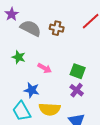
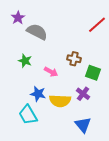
brown cross: (57, 28) -> (74, 59), moved
green square: (78, 71) -> (93, 73), moved
yellow semicircle: (50, 109) -> (60, 101), moved

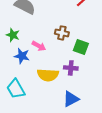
blue star: (38, 94) -> (22, 56), moved
purple cross: (83, 94) -> (71, 68), turned -32
blue triangle: (83, 125) -> (71, 99), turned 42

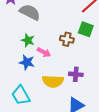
green star: (13, 35) -> (28, 40), moved
green square: (81, 47) -> (86, 29), moved

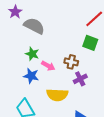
brown cross: (67, 39) -> (71, 62), moved
purple cross: (76, 74) -> (80, 79), moved, turned -32

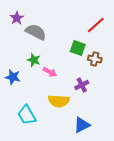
green square: (90, 43) -> (78, 48), moved
brown cross: (71, 62) -> (95, 59), moved
blue star: (31, 76) -> (13, 77), moved

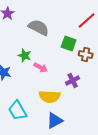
gray semicircle: (36, 32) -> (39, 28), moved
blue triangle: (82, 125) -> (55, 121), moved

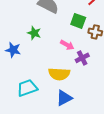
pink arrow: (41, 68) -> (67, 45), moved
cyan trapezoid: (18, 111) -> (27, 88), turned 100

